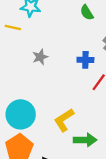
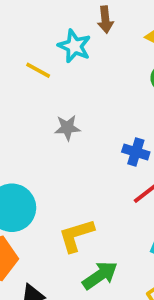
green arrow: (85, 140) -> (100, 275), turned -50

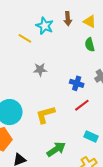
brown arrow: (105, 20) -> (68, 19), moved
yellow L-shape: (76, 235) -> (45, 115), moved

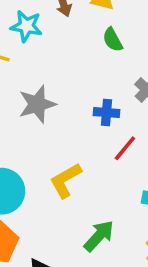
gray star: (40, 70) -> (37, 104), size x1.5

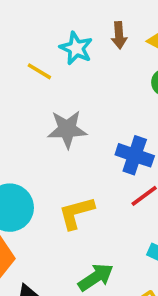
blue cross: (106, 113) -> (135, 155), size x1.4

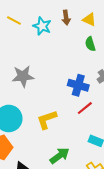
yellow line: (39, 71) -> (14, 20), moved
gray star: (67, 129) -> (23, 76), moved

